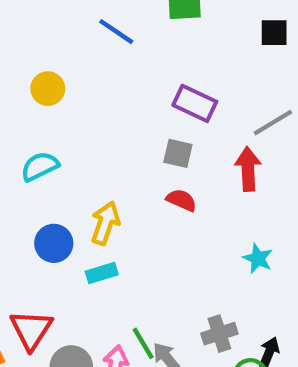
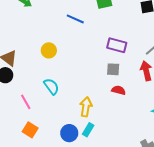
cyan semicircle: (40, 166) -> (51, 86), turned 90
blue circle: (54, 243) -> (69, 133), moved
cyan rectangle: (102, 273) -> (88, 130), turned -32

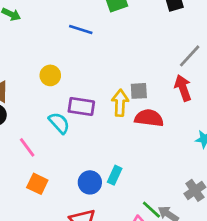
purple rectangle: (117, 45) -> (81, 107), moved
red semicircle: (119, 90) -> (149, 118), size x1.5
yellow arrow: (86, 107) -> (120, 103), moved

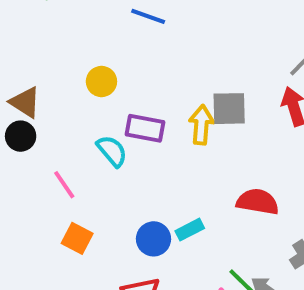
gray square: (139, 91) -> (229, 109), size x1.4
red semicircle: (149, 118) -> (258, 202), moved
cyan rectangle: (115, 175) -> (190, 230), turned 36

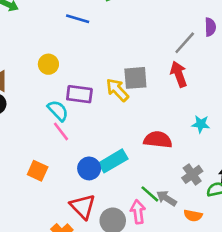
yellow arrow: (201, 125) -> (117, 90), turned -45
pink line: (64, 185) -> (61, 131), moved
cyan rectangle: (190, 230) -> (113, 161), size x1.5

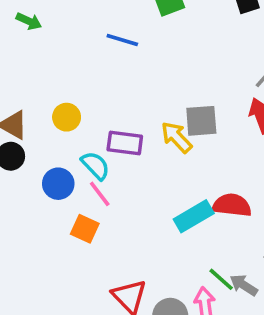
yellow circle: (48, 64) -> (67, 117), moved
cyan rectangle: (113, 161) -> (194, 216), moved
blue circle: (89, 168) -> (58, 184), moved
orange square: (38, 171) -> (85, 229), moved

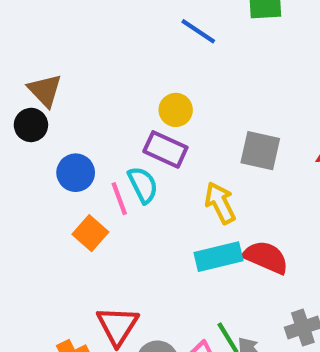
yellow circle: (67, 117) -> (176, 110), moved
yellow arrow: (177, 137) -> (220, 203), moved
cyan semicircle: (95, 165) -> (143, 185), moved

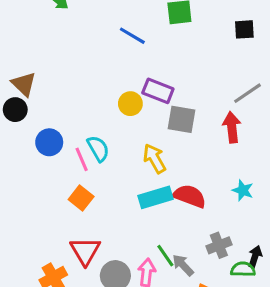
yellow circle: (176, 110) -> (130, 104), moved
purple rectangle: (165, 149) -> (158, 91), moved
orange square: (90, 233) -> (81, 198), moved

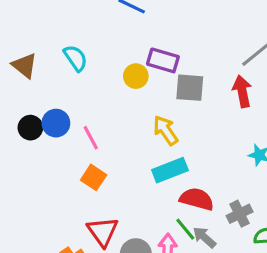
black circle: (15, 110) -> (30, 128), moved
cyan semicircle: (98, 149) -> (76, 58), moved
red semicircle: (190, 196) -> (197, 199), moved

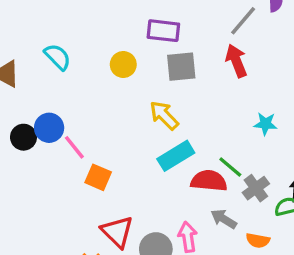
purple rectangle: (163, 60) -> (163, 31), moved
pink line: (91, 138) -> (74, 147), moved
green line: (185, 229) -> (230, 167), moved

